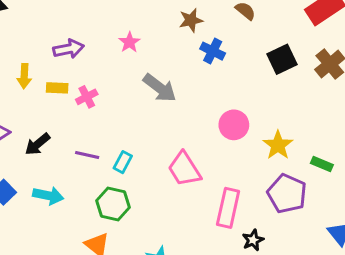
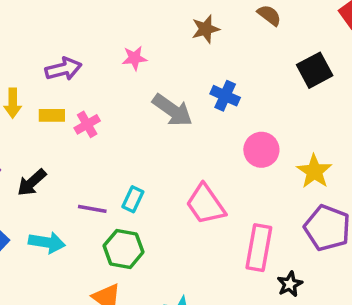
pink star: (129, 42) -> (134, 58), turned 30
blue cross: (213, 51) -> (225, 96), moved
purple line: (87, 155) -> (92, 209), moved

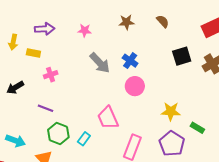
pink cross: (87, 124) -> (51, 75), moved
pink circle: (261, 150) -> (135, 86), moved
yellow star: (314, 171) -> (171, 111), turned 30
cyan rectangle: (133, 199) -> (84, 139), moved
cyan arrow: (47, 242) -> (16, 141), moved

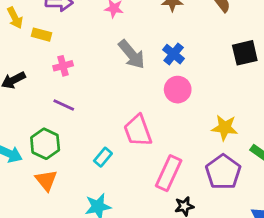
yellow arrow: (13, 42) -> (15, 18), turned -42
purple line: (46, 108) -> (64, 105), moved
green hexagon: (58, 133) -> (45, 144), moved

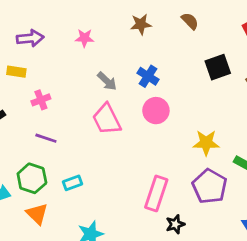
gray arrow: (132, 54) -> (107, 81), size x0.7
pink trapezoid: (138, 131) -> (107, 119), moved
cyan rectangle: (103, 157) -> (72, 183), moved, turned 36

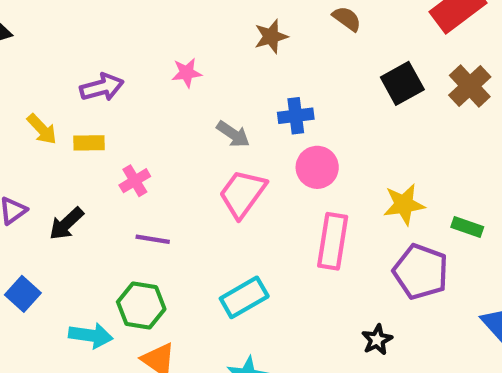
blue cross: (148, 76) -> (296, 116), turned -30
pink trapezoid: (107, 119) -> (242, 194), turned 72
cyan rectangle: (72, 183) -> (244, 297), moved, size x1.5
pink rectangle: (156, 193) -> (333, 241), moved

